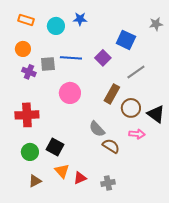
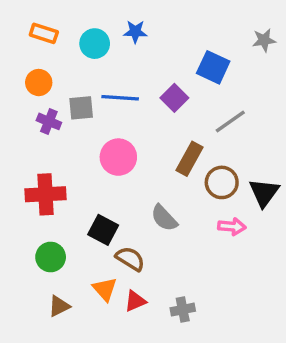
black triangle: (156, 114) -> (264, 193), turned 30
brown semicircle: (111, 146) -> (130, 259), moved
black square: (55, 147) -> (103, 230), moved

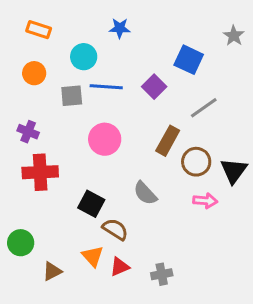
gray star: (264, 40) -> (234, 36), turned -30
cyan circle: (95, 44) -> (84, 57), moved
purple cross: (49, 121) -> (28, 132), moved
green circle: (51, 257) -> (21, 243), moved

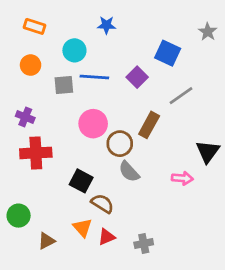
brown circle: (196, 162) -> (120, 144), moved

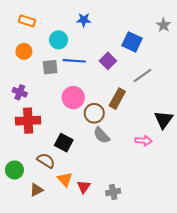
brown semicircle: (102, 204) -> (46, 161), moved
red triangle: (106, 237) -> (84, 187), turned -32

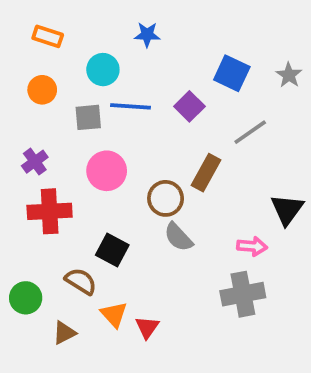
gray star: (163, 25) -> (289, 75), moved
purple cross: (20, 92) -> (35, 162), turned 32
pink circle: (73, 98) -> (107, 171), moved
gray cross: (113, 192) -> (243, 294), moved, size x1.6

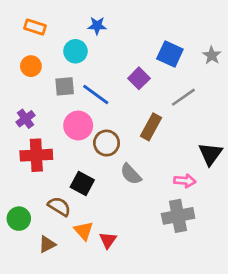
blue star: (147, 35) -> (97, 26), moved
blue line: (131, 106) -> (96, 94), moved, turned 32
brown circle: (166, 198) -> (107, 143), moved

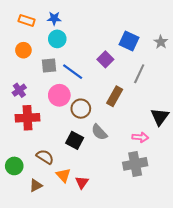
blue star: (97, 26) -> (54, 18), moved
gray line: (183, 97) -> (139, 74), turned -30
black square: (82, 184) -> (75, 140), moved

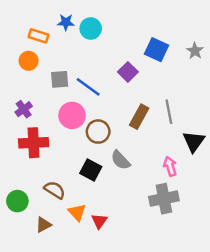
orange rectangle: (27, 20) -> (39, 36), moved
cyan circle: (57, 39) -> (91, 28), moved
gray line: (139, 74) -> (169, 112), moved, turned -36
pink arrow: (140, 137) -> (170, 166), turned -112

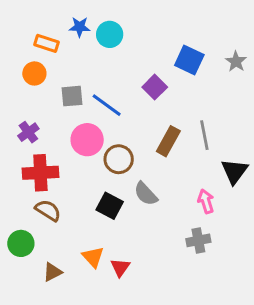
brown semicircle: (55, 190) -> (48, 210), moved
gray cross: (164, 199) -> (198, 240), size x0.7

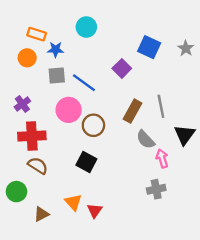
blue star: (80, 27) -> (56, 50), moved
gray semicircle: (146, 194) -> (146, 139), moved

